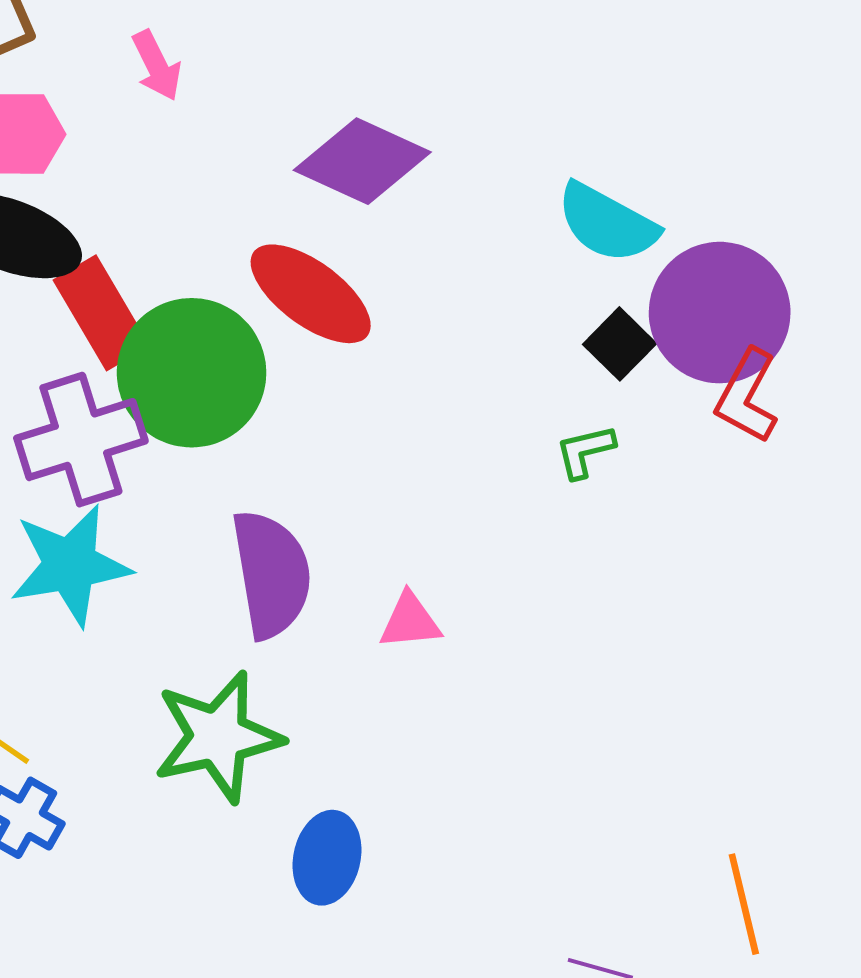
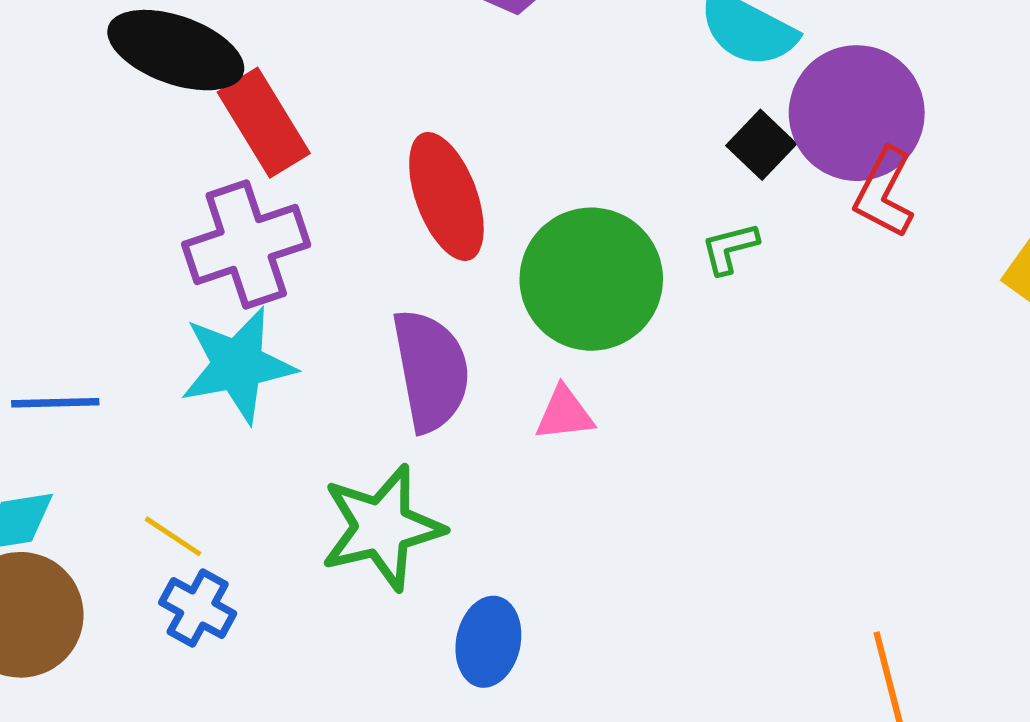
red ellipse: (311, 294) -> (446, 196), moved, turned 34
green circle: (192, 373) -> (591, 279), moved

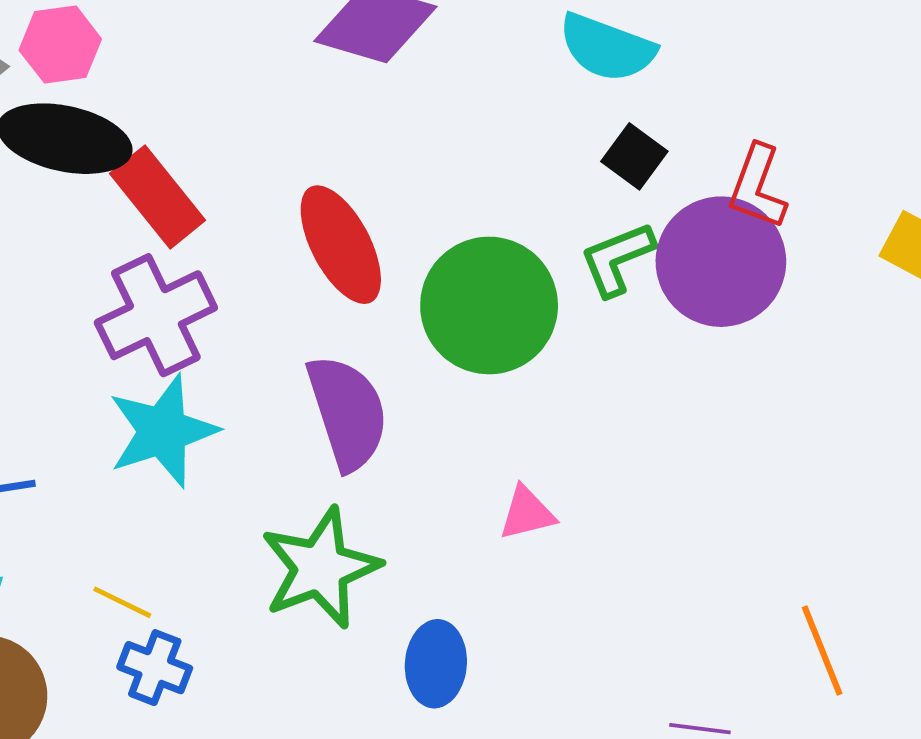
purple circle: (857, 113) -> (721, 262), moved
green L-shape: (730, 248) -> (617, 259), size x1.4
pink triangle: (564, 414) -> (527, 513), moved

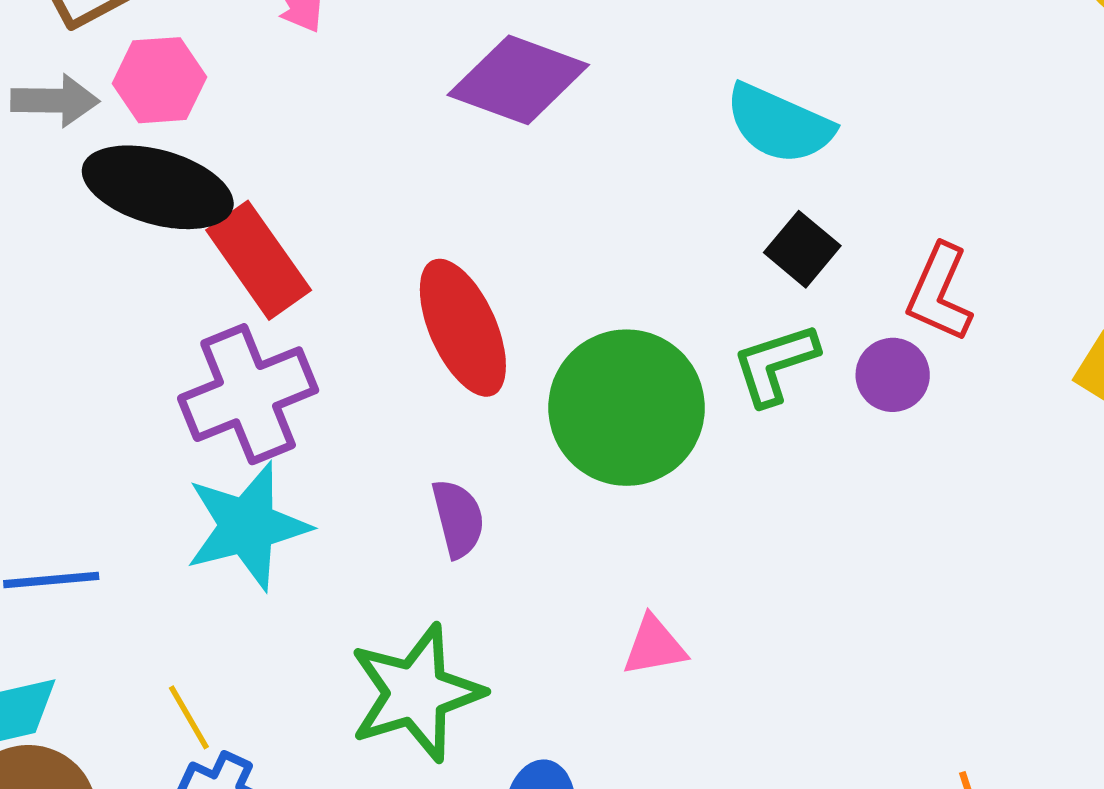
purple circle: (721, 262) -> (893, 375), size x0.5
purple semicircle: (347, 412) -> (458, 518), size x0.6
yellow line: (122, 602) -> (189, 717), turned 30

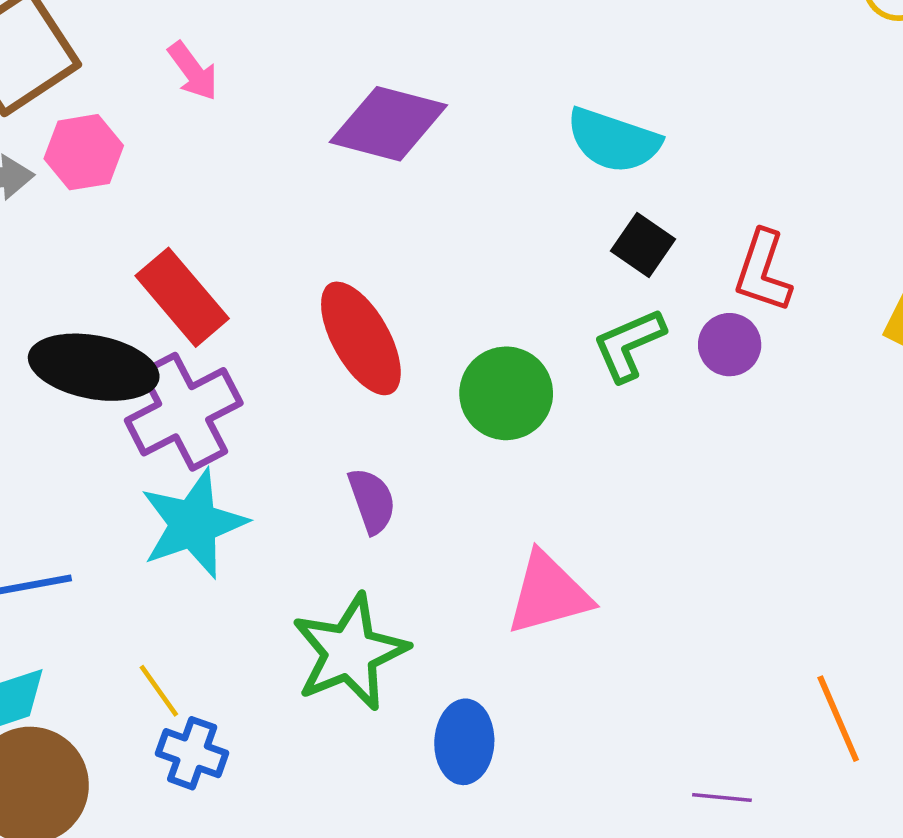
black ellipse: (158, 187) -> (94, 367), moved
green circle: (627, 408) -> (506, 393), size x0.7
pink triangle: (654, 646) -> (548, 594), size x1.6

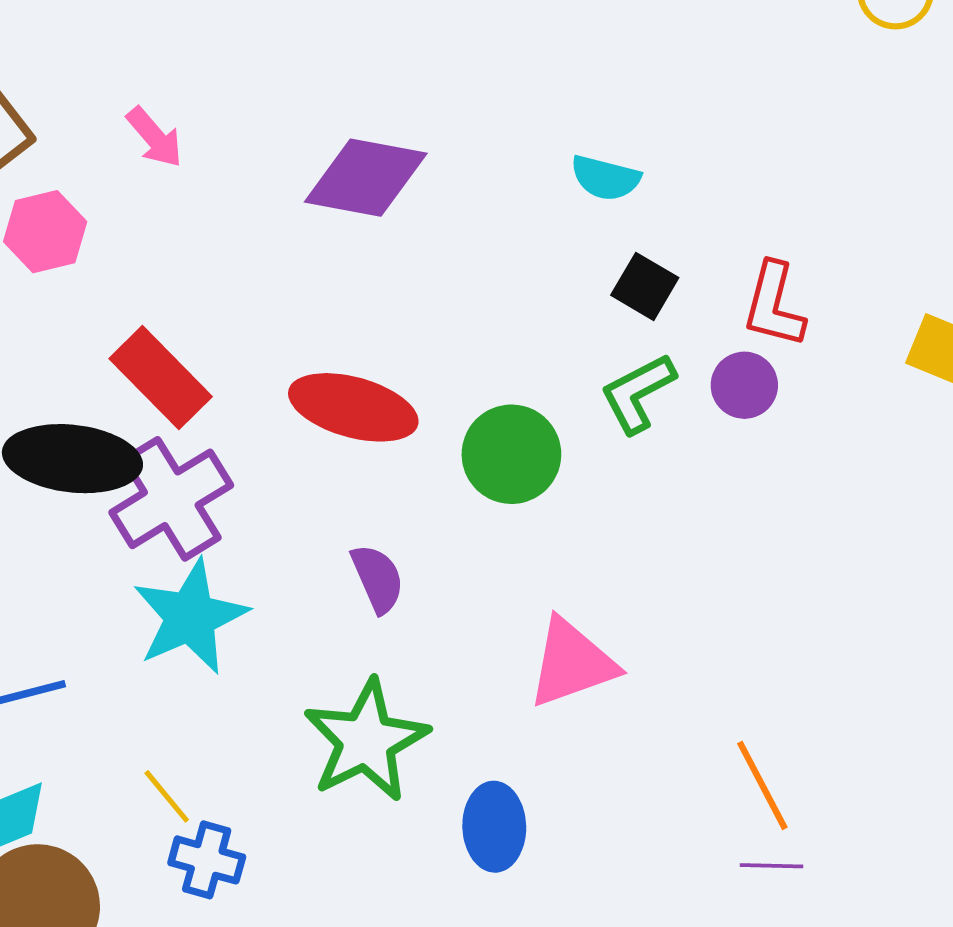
cyan semicircle: (613, 140) -> (605, 178), size x0.7
red ellipse: (361, 338) -> (353, 407), turned -41
orange line: (838, 719) -> (762, 785), moved

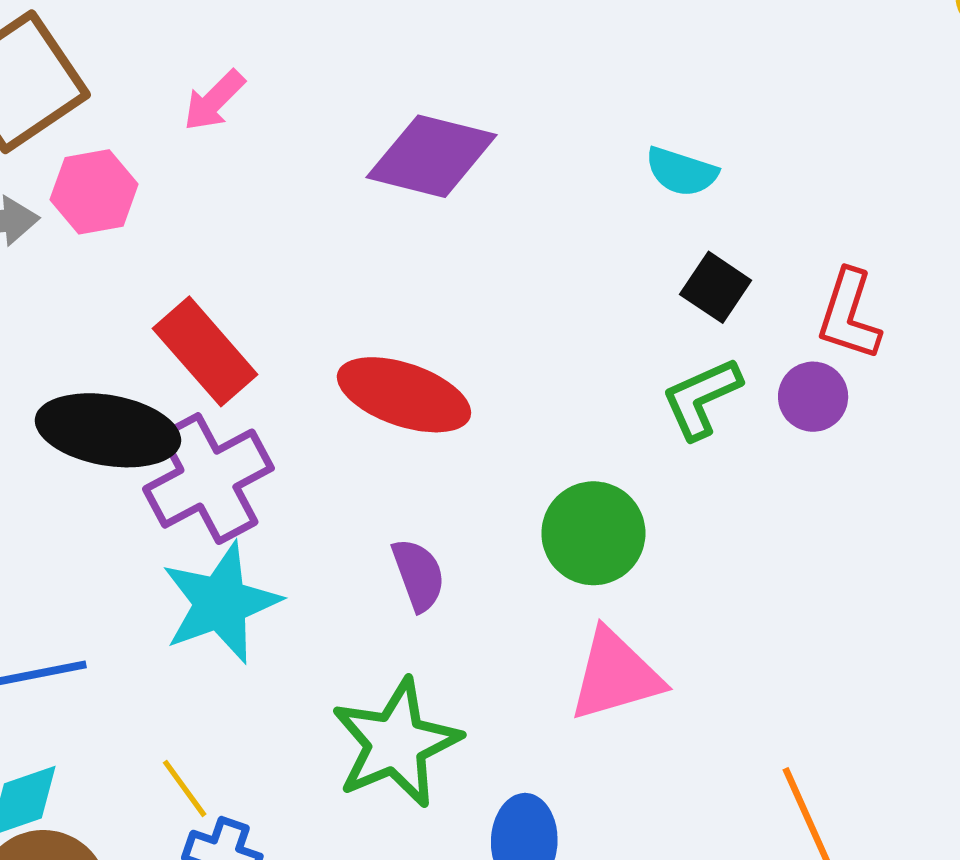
pink arrow: (155, 137) -> (214, 101), turned 82
green circle: (511, 454) -> (593, 533), moved

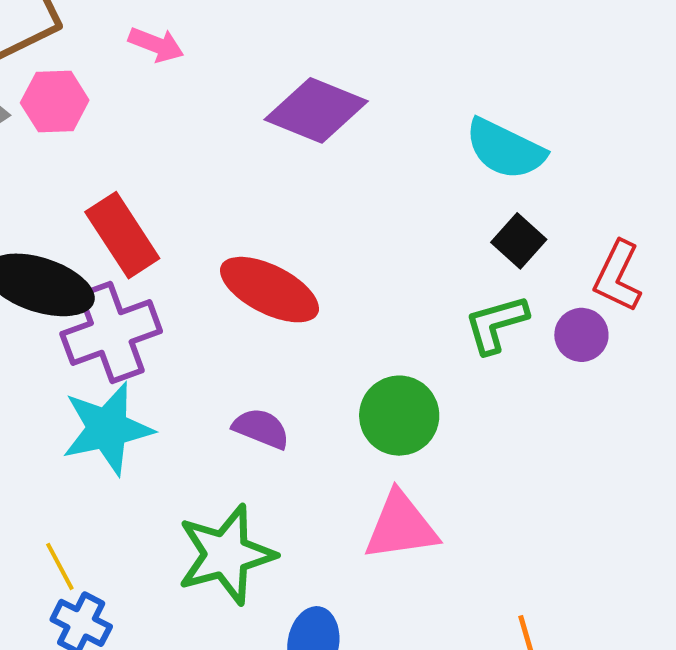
pink arrow: (214, 101) -> (156, 45), turned -122
cyan semicircle: (681, 172) -> (505, 149), size x1.5
purple semicircle: (418, 575) -> (261, 428), turned -56

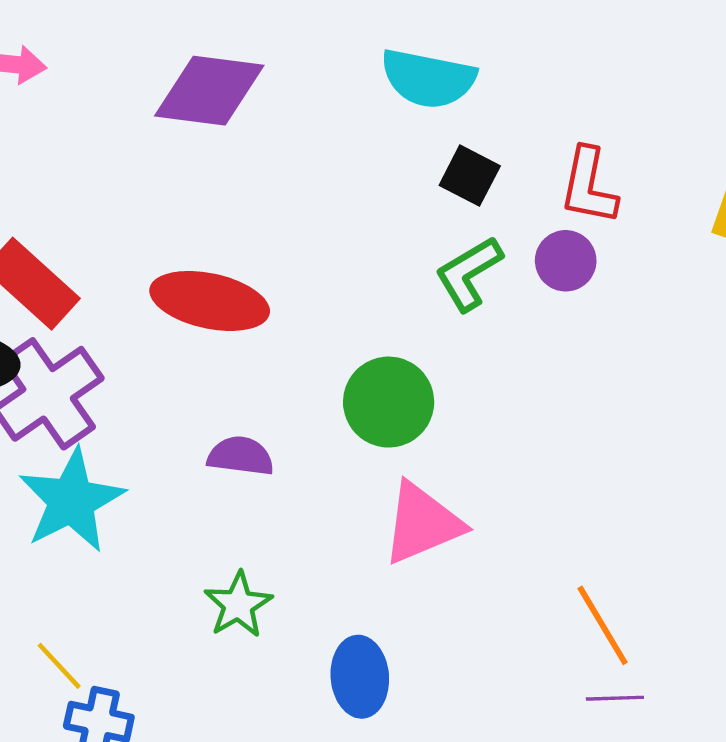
green star: (226, 554) -> (238, 605), size x0.6

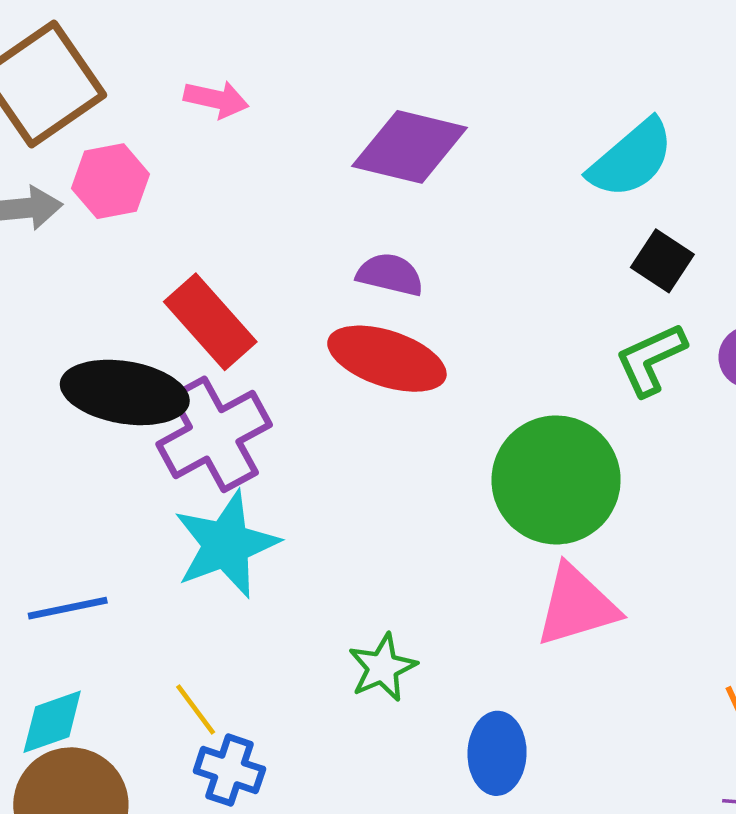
cyan semicircle: (428, 79) -> (631, 159), turned -58
green circle: (389, 402) -> (556, 480), size x1.4
purple semicircle: (241, 456) -> (390, 274), moved

